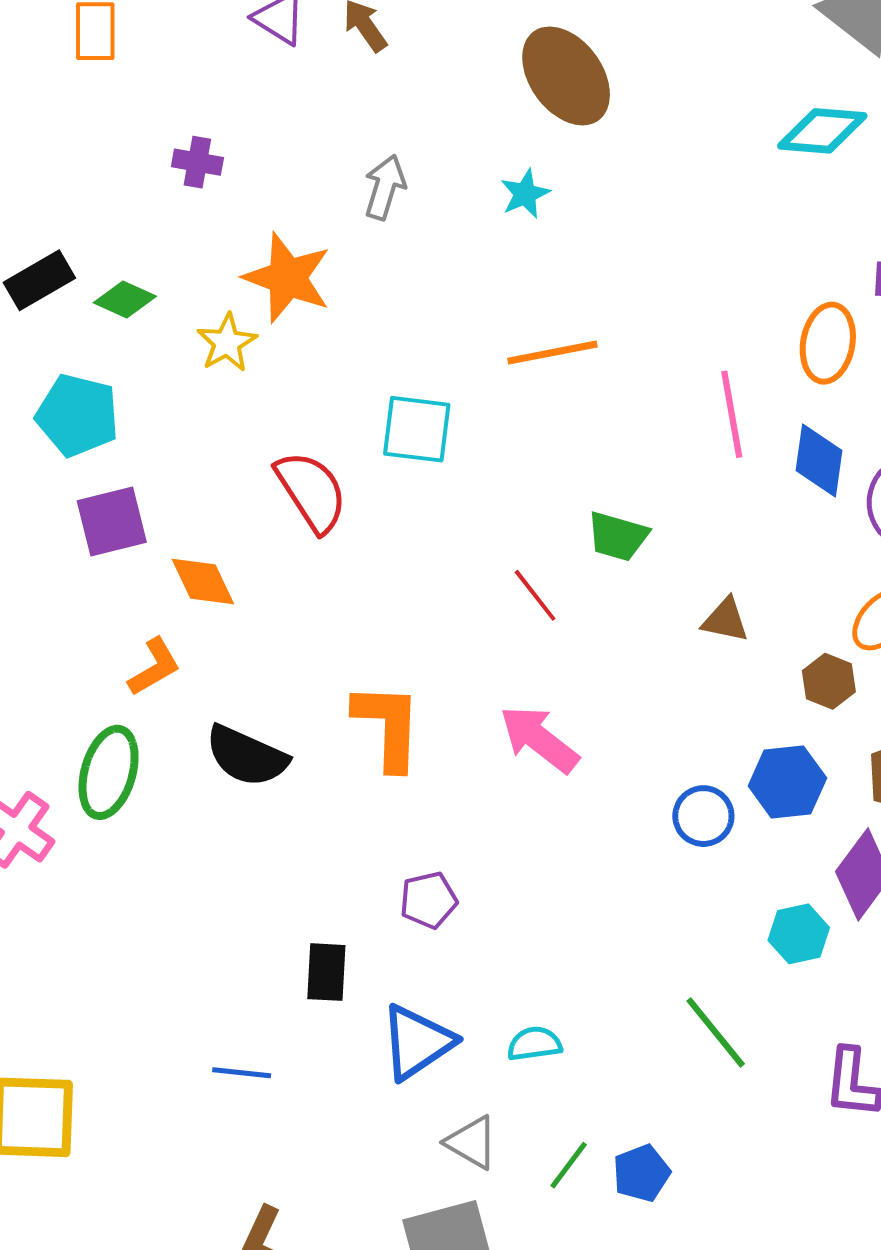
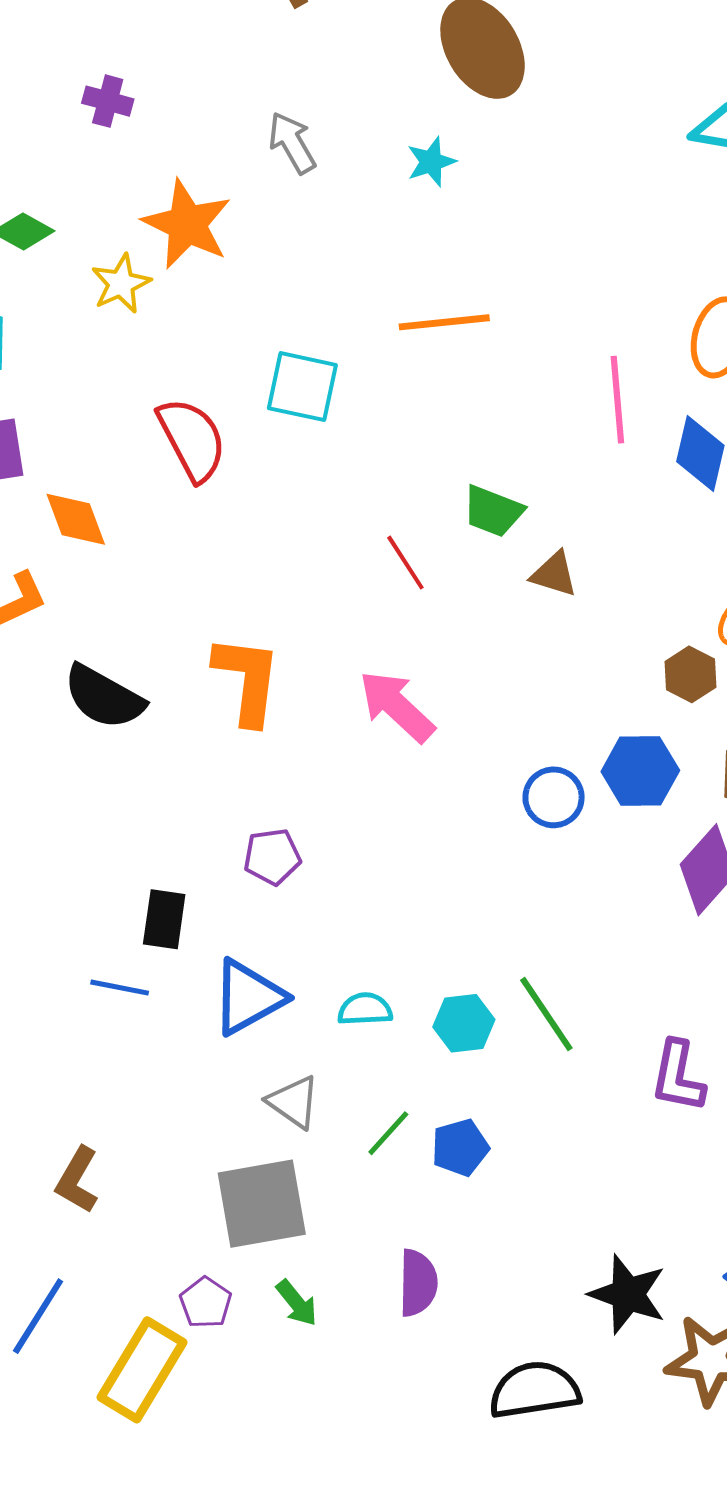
gray arrow: (385, 187) -> (292, 143), turned -52
brown triangle: (725, 620) -> (554, 574), moved
cyan hexagon: (799, 934) -> (464, 1023), moved
blue line: (242, 1073) -> (120, 988), moved

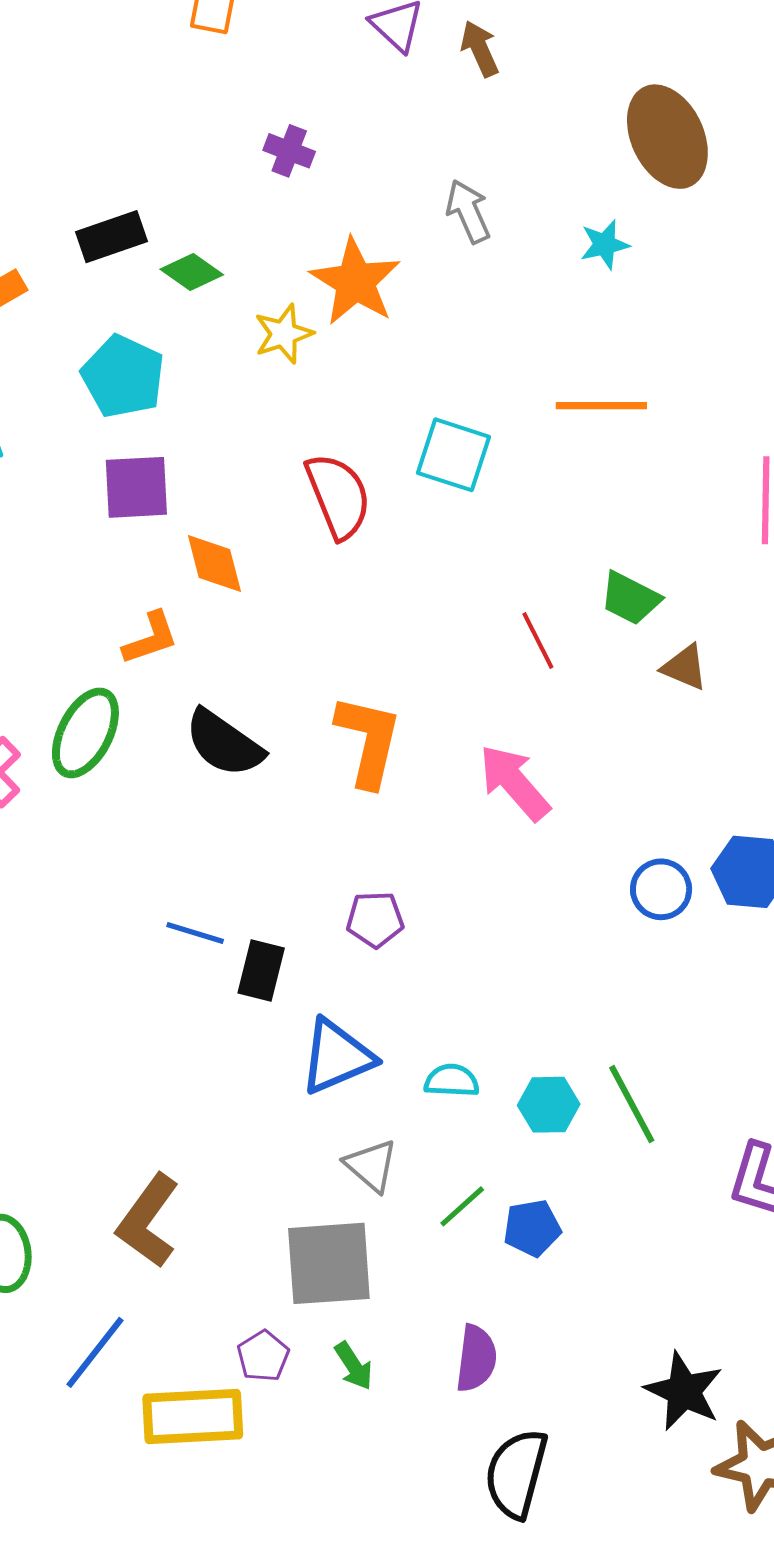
blue line: (120, 988) -> (195, 933), moved
brown L-shape: (77, 1180) -> (148, 1221), size x1.4
yellow rectangle: (142, 1370) -> (193, 1417), turned 50
black semicircle: (534, 1390) -> (516, 1474), moved, turned -72

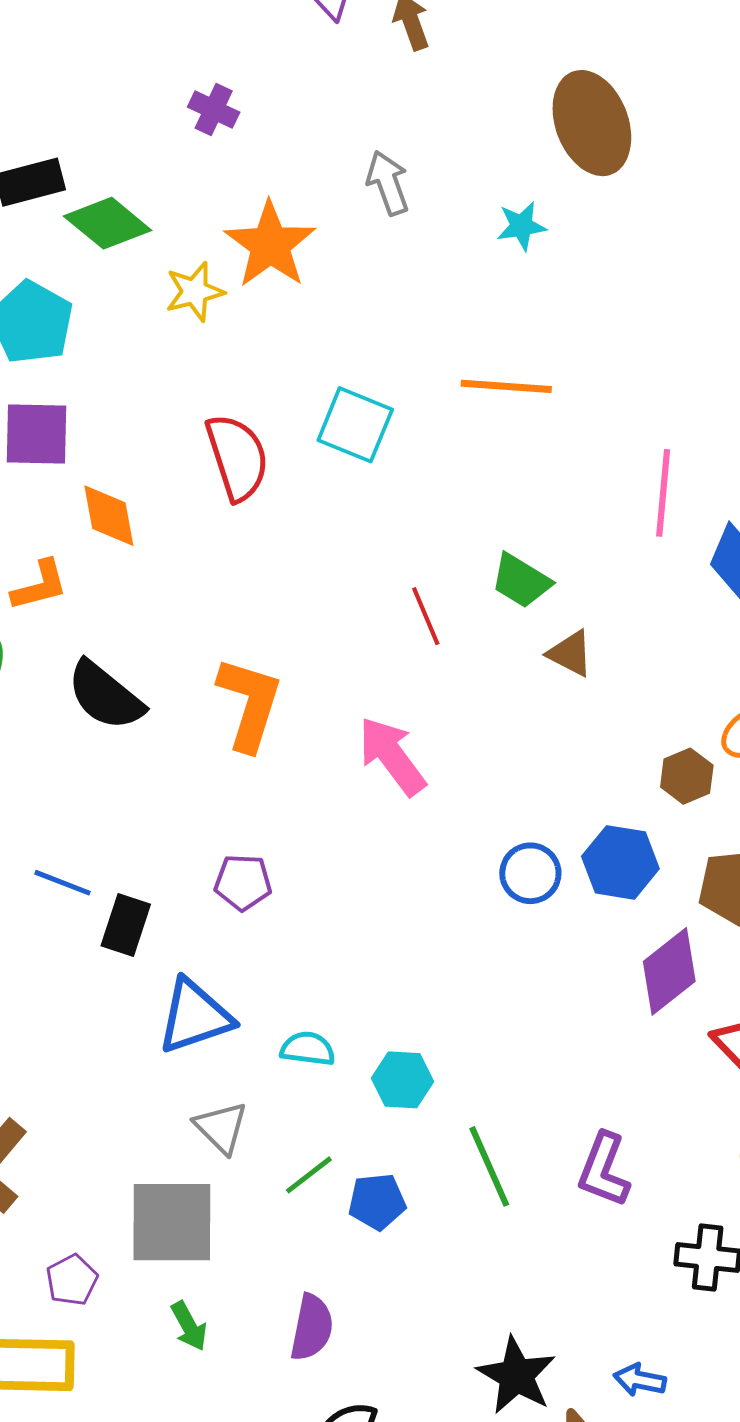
green diamond: (192, 272) -> (108, 223), size x1.4
green line: (632, 1104) -> (489, 1166), moved
purple pentagon: (263, 1356) -> (72, 1280), moved

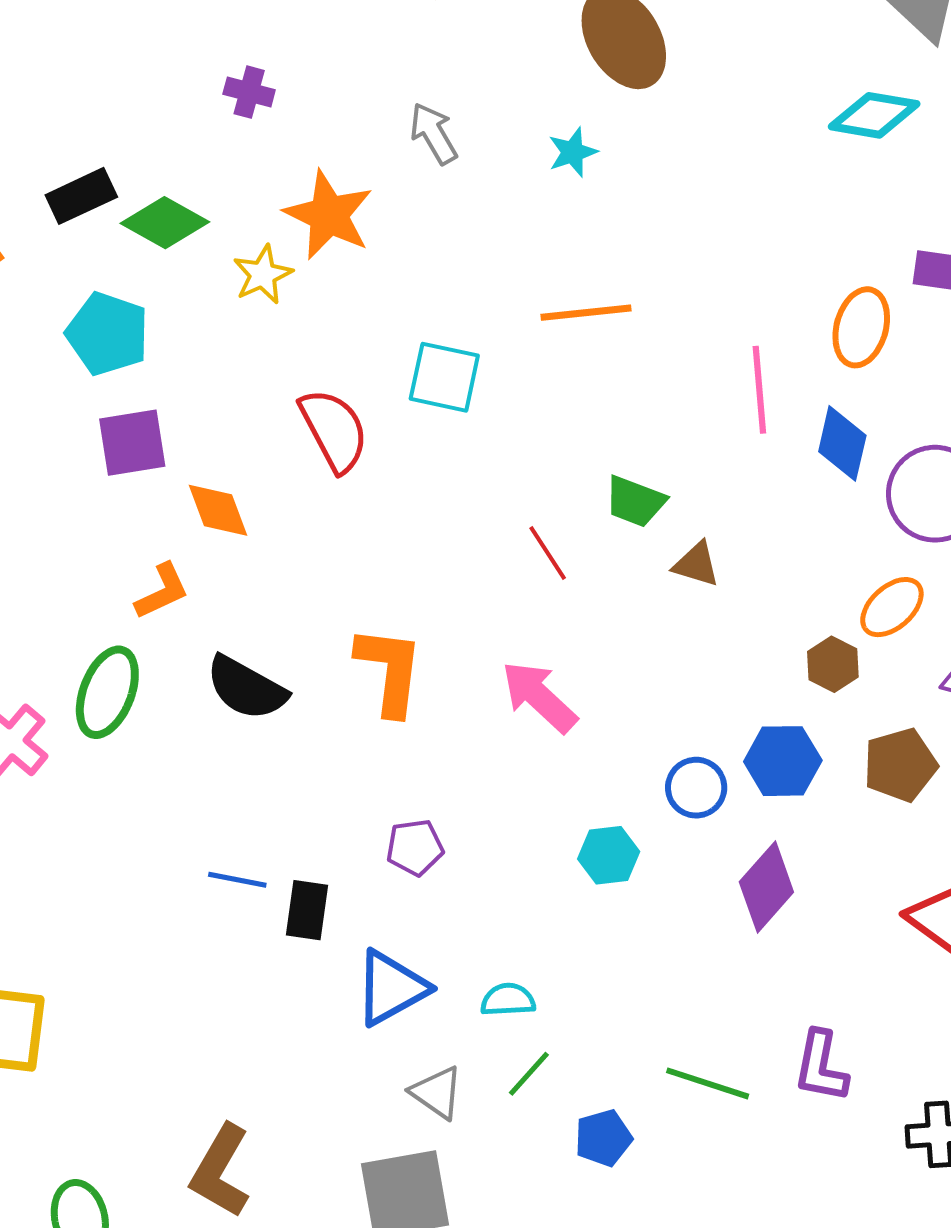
purple diamond: (669, 971) -> (766, 887), moved
cyan hexagon: (402, 1080) -> (609, 855), moved
green line: (489, 1166) -> (708, 1083), turned -38
green line: (309, 1175) -> (529, 1074), moved

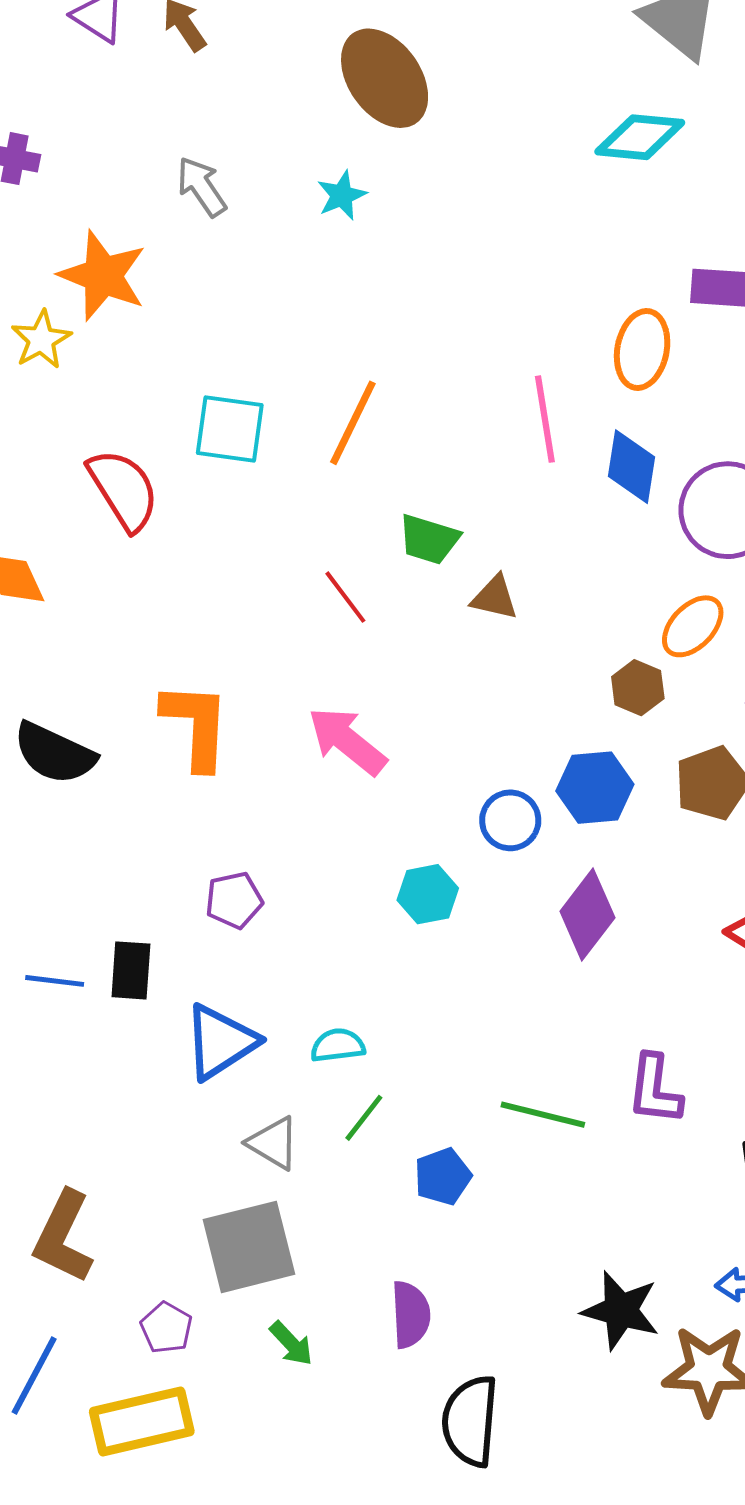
orange line: (586, 313) -> (353, 423), moved, turned -54
blue line: (237, 880) -> (55, 981), moved

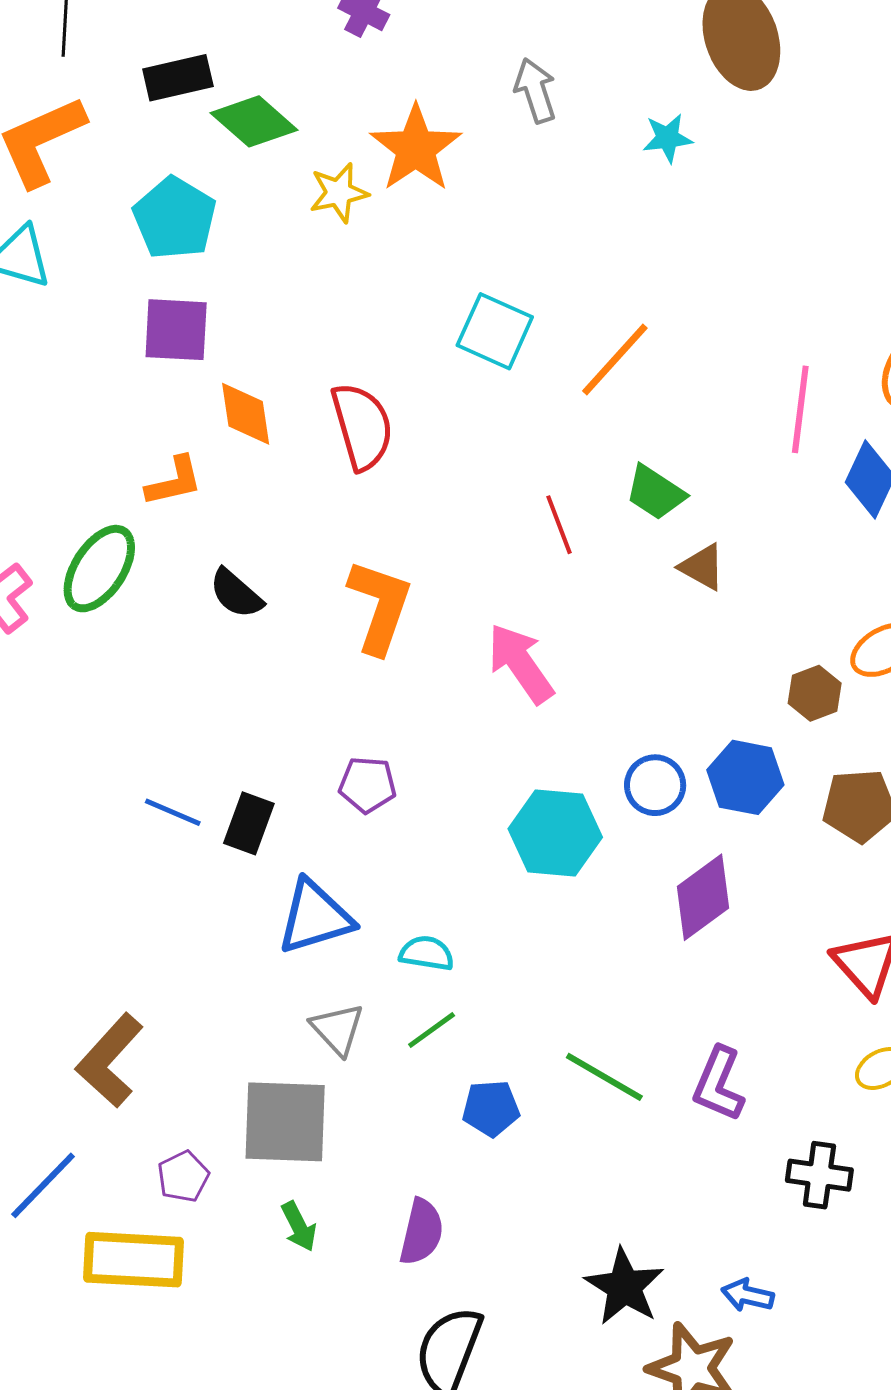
red semicircle: (123, 490) -> (362, 426), moved
black semicircle: (54, 753) -> (236, 594), size x0.7
cyan hexagon: (428, 894) -> (555, 833), size x1.5

